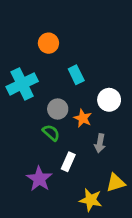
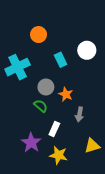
white circle: (109, 100) -> (87, 50), moved
yellow star: (91, 200) -> (58, 155), moved

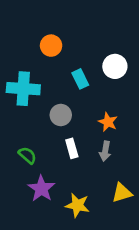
cyan cross: (18, 67) -> (23, 89), turned 30
orange star: (66, 94) -> (108, 122), moved
green semicircle: (41, 106) -> (27, 155), moved
white rectangle: (54, 129) -> (72, 148), moved, turned -40

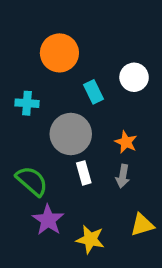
orange circle: (51, 46) -> (59, 53), size x1.5
cyan cross: (23, 89) -> (27, 103), size x0.6
gray circle: (61, 115) -> (71, 134), size x1.6
green semicircle: (27, 155) -> (32, 181), size x1.5

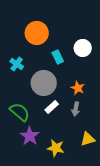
cyan cross: (27, 103) -> (17, 64), turned 32
white rectangle: (84, 173) -> (52, 107), turned 64

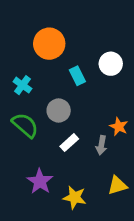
gray circle: (44, 83) -> (59, 110), size x0.7
orange star: (78, 88) -> (119, 127), moved
green semicircle: (20, 112) -> (25, 125), moved

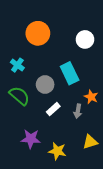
white circle: (111, 64) -> (85, 39), moved
cyan rectangle: (77, 76) -> (70, 73), moved, size x1.5
purple star: (40, 181) -> (31, 139), turned -30

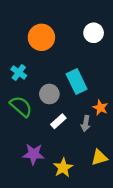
white circle: (85, 39) -> (94, 33), moved
yellow star: (57, 151) -> (63, 168), turned 30

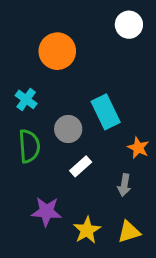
white circle: (94, 33) -> (129, 25), moved
green semicircle: (21, 106) -> (29, 146), turned 45
gray arrow: (86, 123) -> (124, 185), moved
yellow triangle: (99, 157) -> (129, 232), moved

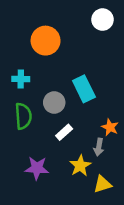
cyan cross: (26, 99) -> (21, 79), turned -35
orange star: (138, 148) -> (110, 127), moved
yellow star: (87, 230) -> (80, 166), moved

